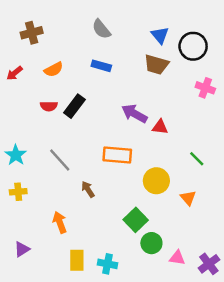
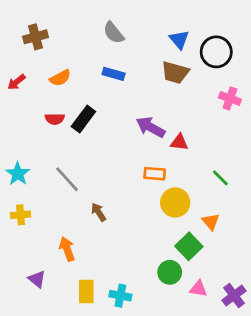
orange rectangle: (117, 155) -> (155, 174), moved, size x0.7
green square: (136, 220) -> (189, 246), moved
purple triangle: (22, 249) -> (37, 279), moved, turned -49

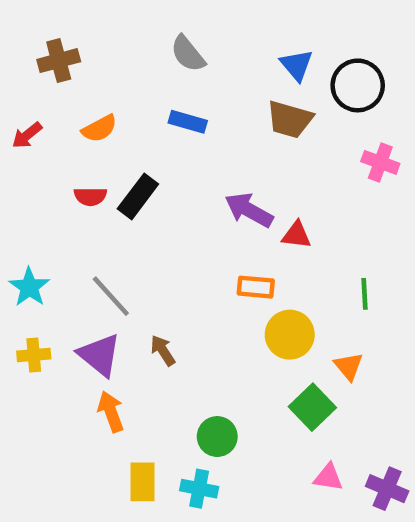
green line: (220, 178) -> (364, 294), turned 42
green circle: (170, 272) -> (217, 437), moved
purple triangle: (37, 279) -> (99, 355), moved, size x1.5
purple cross: (234, 296) -> (387, 489), turned -30

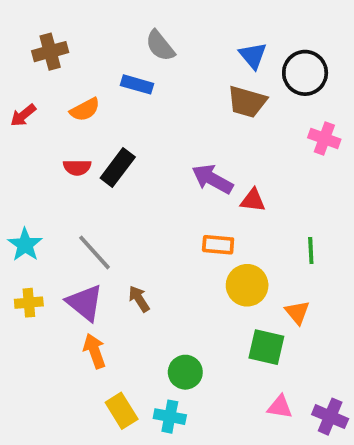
blue rectangle: (188, 122) -> (137, 84), moved
green square: (312, 407) -> (266, 347), turned -33
yellow rectangle: (142, 482) -> (122, 411), turned -32

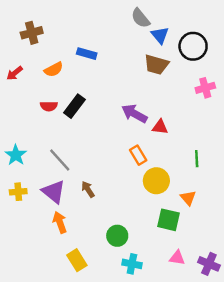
gray semicircle: (160, 46) -> (140, 18), moved
pink cross: (324, 138) -> (205, 88), turned -36
orange rectangle: (218, 245) -> (138, 155), turned 54
cyan cross: (170, 417) -> (132, 264), moved

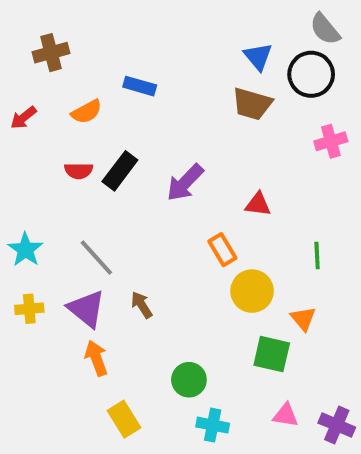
gray semicircle: (140, 18) -> (325, 29), moved
purple arrow: (134, 113) -> (185, 183), moved, turned -75

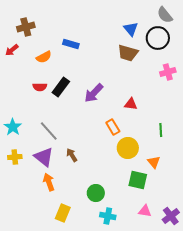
red arrow: (23, 118) -> (12, 50), moved
yellow rectangle: (124, 419) -> (63, 213), turned 54
purple cross: (337, 425) -> (171, 216), turned 30

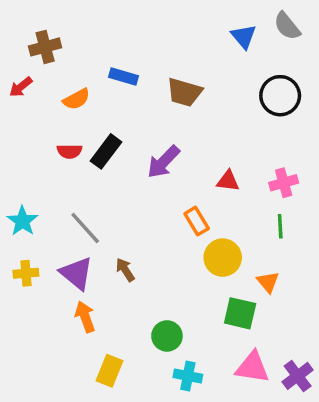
blue triangle: (131, 29) -> (244, 36), moved
black circle: (158, 38) -> (280, 96), moved
brown trapezoid: (128, 53) -> (184, 92), moved
pink cross: (168, 72) -> (284, 183), moved
pink triangle: (145, 211) -> (252, 367), size x1.5

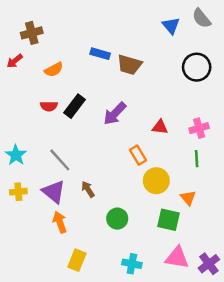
blue rectangle: (123, 77) -> (100, 54), moved
green circle: (167, 336) -> (117, 219), moved

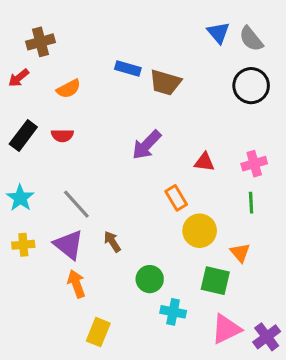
gray semicircle: (202, 18) -> (251, 39), moved
black rectangle: (74, 106) -> (23, 136), moved
pink triangle: (177, 258) -> (226, 329), turned -35
cyan cross: (132, 264) -> (173, 312), moved

